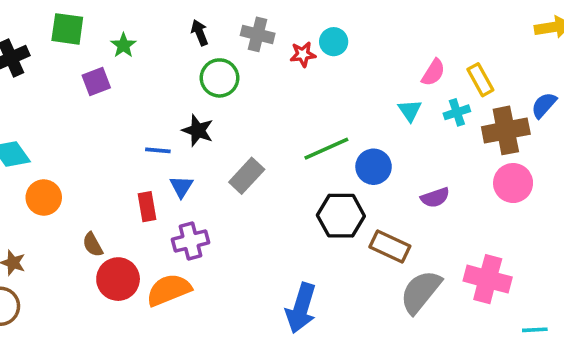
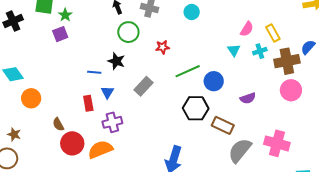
green star: (123, 45) -> (65, 15), moved
red star: (303, 54) -> (163, 47), moved

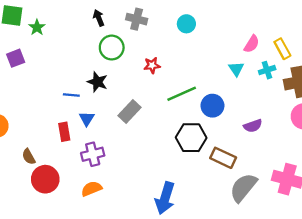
purple square: (60, 34) -> (16, 58), moved
orange semicircle: (100, 149) -> (92, 189), moved, size x0.7

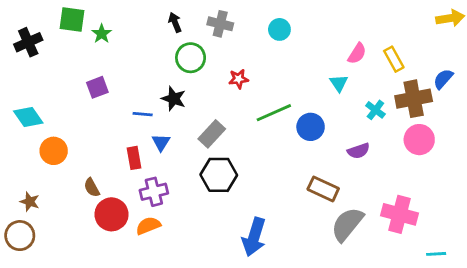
purple square: (16, 58) -> (97, 87), moved
cyan cross: (267, 70) -> (375, 110), moved, turned -35
black hexagon: (191, 138) -> (219, 175), moved
purple cross: (93, 154) -> (154, 192), moved
orange semicircle: (92, 189) -> (148, 226), moved

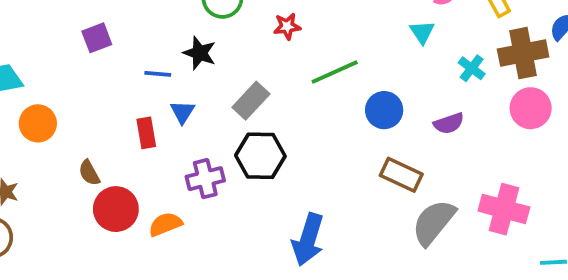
blue circle: (311, 127) -> (384, 110), moved
purple cross: (154, 192) -> (205, 179), moved

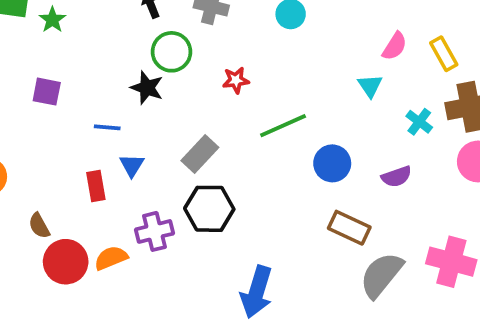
purple square: (97, 38) -> (47, 92), turned 32
black star: (200, 53) -> (147, 88), moved
orange semicircle: (165, 224) -> (111, 258), moved

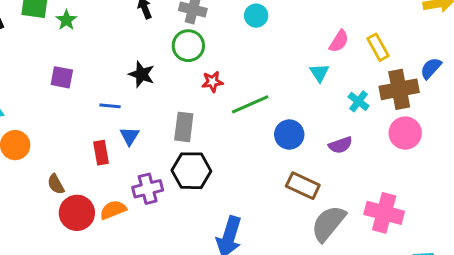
green circle: (171, 52) -> (188, 46), moved
red star: (236, 80) -> (212, 82), moved
gray rectangle: (200, 154) -> (184, 127), turned -36

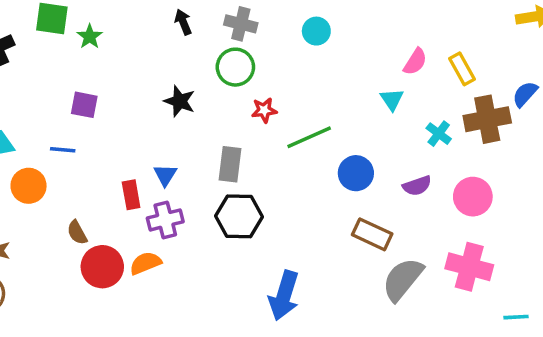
blue line: (110, 106) -> (63, 150), moved
pink circle: (405, 133) -> (473, 197), moved
purple cross: (148, 189) -> (165, 220), moved

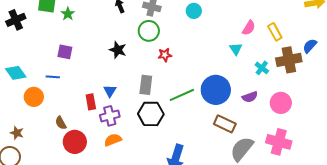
green line: (309, 137) -> (182, 95), moved
blue circle: (356, 173) -> (216, 90), size x1.5
orange semicircle: (145, 263) -> (113, 140), moved

